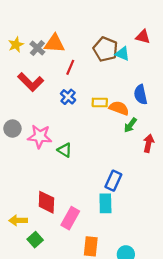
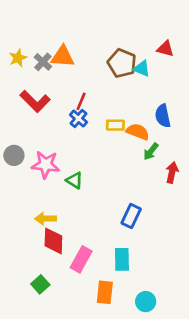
red line: (70, 67) -> (81, 101), moved
cyan rectangle: (105, 203) -> (122, 259), moved
yellow arrow: (18, 220) -> (46, 219), moved

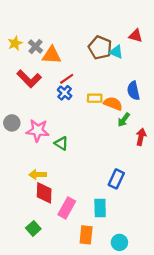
orange triangle: (63, 57) -> (52, 55), moved
red line: (81, 101) -> (67, 79), turned 32
blue rectangle: (131, 216) -> (116, 179), moved

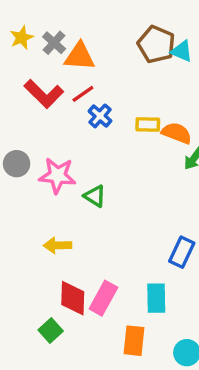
red line: (67, 79) -> (83, 94), moved
red diamond: (44, 193) -> (73, 298), moved

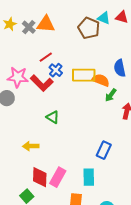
cyan triangle: (182, 51) -> (104, 18), moved
orange triangle: (80, 56) -> (46, 24), moved
red L-shape: (44, 94) -> (42, 83), moved
yellow rectangle: (148, 124) -> (84, 75), size x1.6
pink star: (57, 176) -> (18, 77), moved

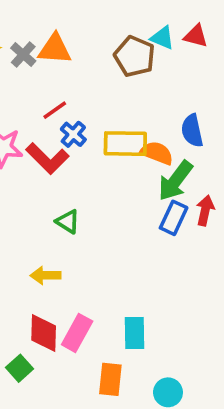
green arrow: (111, 95) -> (175, 181), size x1.6
yellow arrow: (31, 146) -> (45, 275), moved
blue rectangle: (104, 150) -> (174, 218), moved

